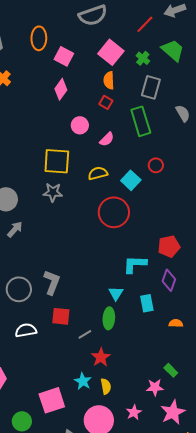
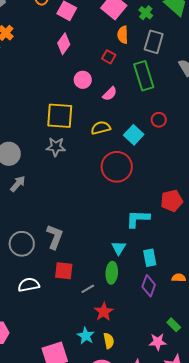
orange semicircle: (109, 80) -> (123, 35), moved
purple diamond: (169, 280) -> (149, 286), moved

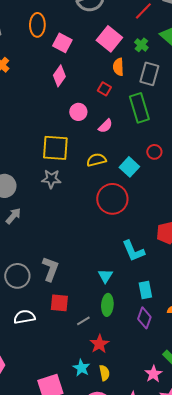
cyan L-shape: (138, 219) -> (133, 251), turned -115
cyan triangle: (119, 248) -> (105, 276), moved
pink star: (158, 342) -> (153, 374), turned -30

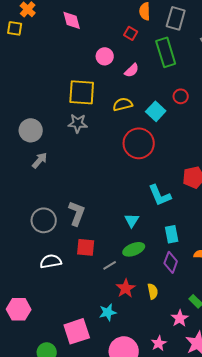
pink diamond: (59, 76) -> (72, 20), moved, turned -50
green ellipse: (107, 305) -> (134, 249), turned 65
cyan star: (81, 368) -> (108, 312), turned 30
yellow semicircle: (104, 373) -> (153, 291), moved

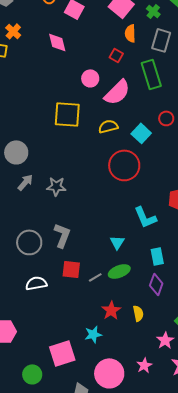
pink semicircle: (132, 70) -> (117, 92), size x1.8
gray star: (78, 123) -> (56, 186), moved
gray line: (110, 265) -> (95, 277), moved

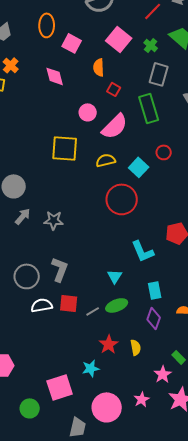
orange semicircle: (130, 33) -> (99, 67), moved
white semicircle: (36, 283) -> (42, 305), moved

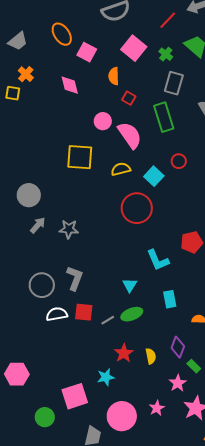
orange ellipse: (47, 25) -> (62, 34), turned -35
pink semicircle: (115, 126) -> (130, 135), turned -80
purple diamond: (154, 318) -> (178, 347), moved

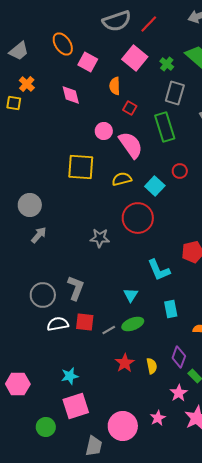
red line: (168, 20) -> (149, 24), moved
gray star: (69, 229) -> (100, 238), moved
cyan star: (106, 377) -> (70, 376), moved

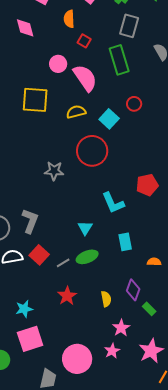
red square: (85, 322) -> (39, 255), turned 36
red star: (125, 363) -> (67, 296), moved
pink star: (179, 393) -> (121, 328), moved

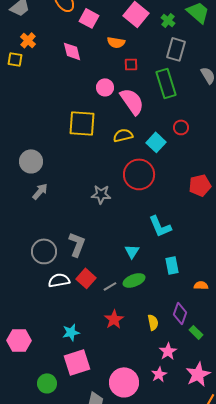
orange semicircle: (69, 19) -> (116, 42), turned -78
red square: (84, 41) -> (131, 64), turned -32
red pentagon: (147, 185) -> (200, 185), moved

